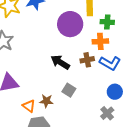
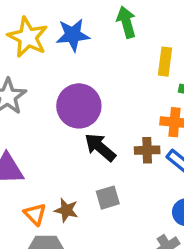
purple circle: (70, 24) -> (79, 106), moved
gray square: (69, 90) -> (108, 198), turned 32

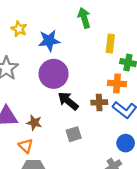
blue star: (73, 35) -> (49, 41), moved
yellow star: (28, 37) -> (19, 29), size x0.6
brown star: (66, 210) -> (34, 123), moved

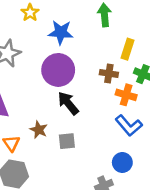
brown cross: (99, 102) -> (109, 73), moved
brown star: (34, 123) -> (39, 130), moved

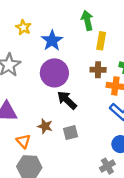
blue star: (61, 32) -> (52, 41), turned -30
yellow rectangle: (127, 49) -> (101, 41), moved

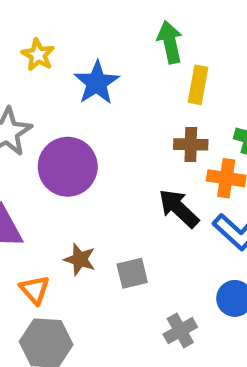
purple circle: (54, 73) -> (68, 167), moved
black arrow: (67, 100) -> (179, 208), moved
gray cross: (107, 166) -> (180, 331), moved

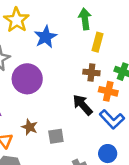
yellow star: (38, 55) -> (17, 20), size x1.5

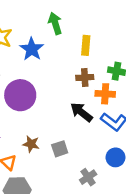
green arrow: (85, 19) -> (55, 23), moved

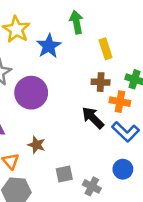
yellow rectangle: (86, 45) -> (106, 49), turned -30
gray square: (60, 149) -> (64, 174), moved
gray cross: (88, 177) -> (92, 186), turned -35

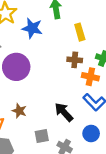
blue star: (49, 46) -> (32, 28), turned -30
black arrow: (93, 118) -> (64, 112), moved

